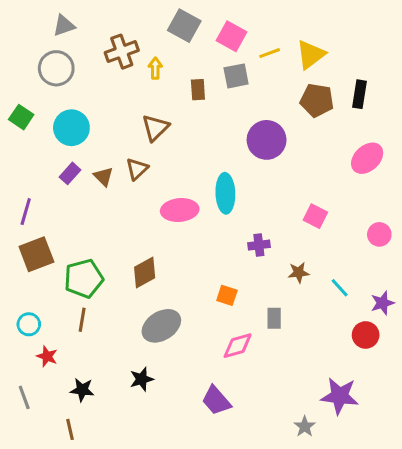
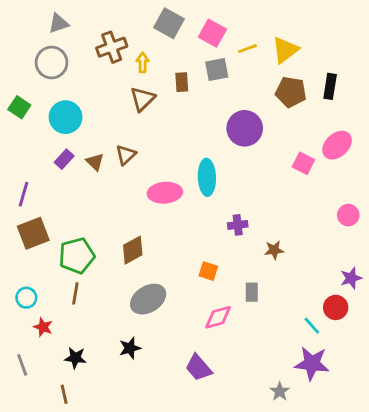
brown triangle: (155, 128) -> (143, 99), moved
pink square: (315, 216) -> (303, 163), moved
cyan line: (340, 288) -> (312, 326), moved

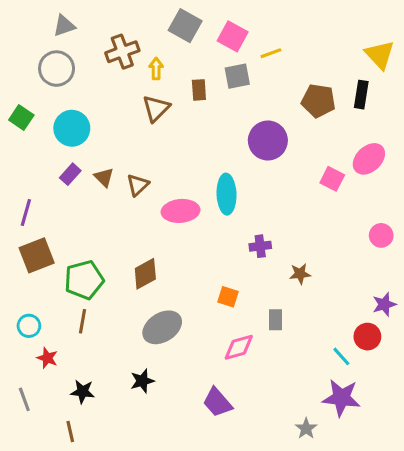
yellow triangle: (285, 50) -> (380, 55), moved, turned -36
brown triangle: (126, 155) -> (138, 185), moved

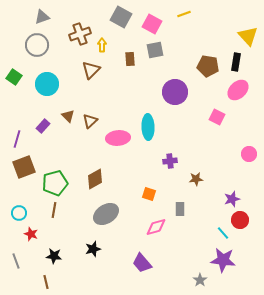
yellow line: (271, 53) -> (184, 14), moved
brown triangle: (156, 108) -> (91, 70), moved
pink ellipse: (369, 159) -> (238, 90), moved
purple rectangle: (70, 174) -> (43, 126), moved
purple star: (384, 304) -> (232, 199), moved

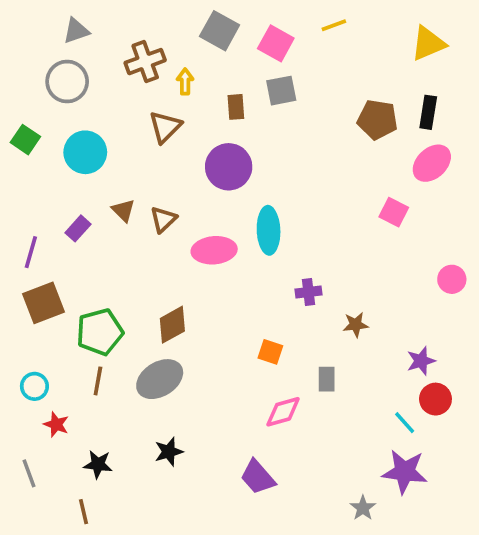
yellow triangle: (248, 36) -> (428, 43), moved, turned 50
purple circle: (175, 92) -> (229, 167), moved
gray ellipse: (106, 214) -> (160, 379), moved

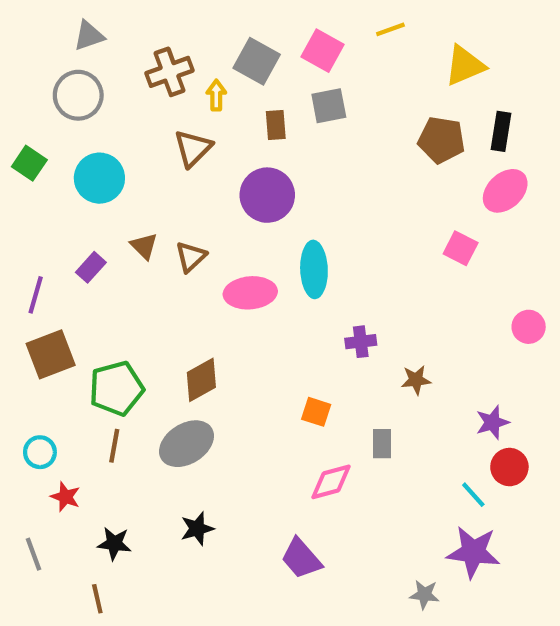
gray square: (220, 31) -> (257, 61), moved
yellow triangle: (428, 43) -> (465, 65), moved
gray star: (363, 508) -> (424, 594), turned -30

